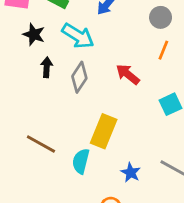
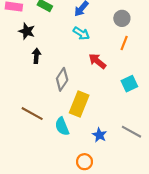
cyan arrow: (78, 36) -> (81, 33), moved, size x0.7
gray diamond: (79, 77) -> (62, 79), moved
cyan semicircle: (81, 161) -> (62, 126), turned -36

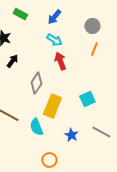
black arrow: (36, 56) -> (12, 61), turned 32
red arrow: (97, 61) -> (60, 61), moved, turned 30
cyan square: (129, 84) -> (87, 99), moved
orange circle: (85, 162) -> (49, 160), moved

